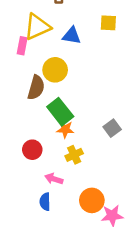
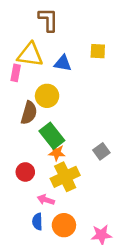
yellow triangle: (37, 27) -> (30, 55), turned 32
yellow cross: (74, 155) -> (65, 177), size x1.6
orange circle: (92, 200) -> (64, 225), moved

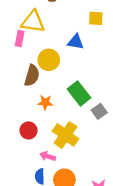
blue triangle: (63, 63) -> (76, 42), moved
green rectangle: (52, 136) -> (79, 93), moved
orange star: (57, 153) -> (45, 102), moved
yellow cross: (65, 177) -> (66, 135), turned -30

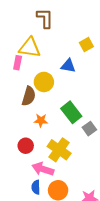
yellow square: (96, 18) -> (86, 45), turned -32
pink arrow: (48, 156) -> (43, 169), size x1.5

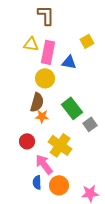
yellow triangle: (30, 48) -> (31, 44), size x0.7
pink rectangle: (18, 63) -> (48, 52), moved, size x1.6
brown semicircle: (29, 96) -> (37, 102), moved
pink arrow: (43, 169) -> (44, 164), turned 35

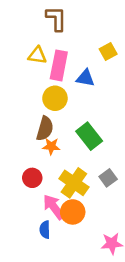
gray square: (90, 124) -> (108, 178), moved
orange circle: (59, 185) -> (73, 212), moved

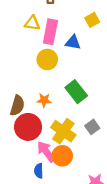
brown semicircle: (45, 129) -> (17, 106), moved
red circle: (32, 178) -> (28, 127), size x1.6

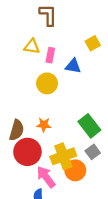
pink rectangle: (50, 32) -> (50, 55), size x0.6
green rectangle: (76, 92) -> (89, 126), moved
yellow cross: (63, 131) -> (63, 156), turned 35
orange circle: (62, 156) -> (75, 170), moved

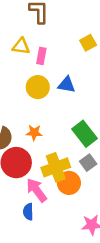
blue triangle: (73, 66) -> (67, 85), moved

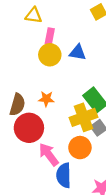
pink rectangle: (41, 56) -> (50, 36), moved
yellow cross: (56, 167) -> (83, 117), moved
blue semicircle: (28, 212) -> (64, 175), moved, size x1.5

